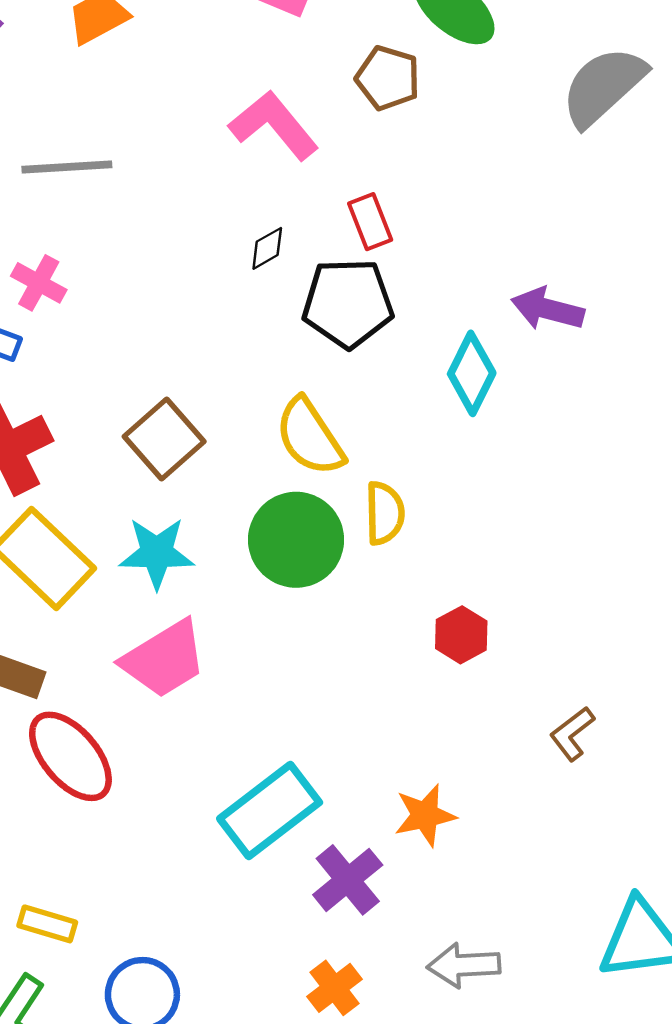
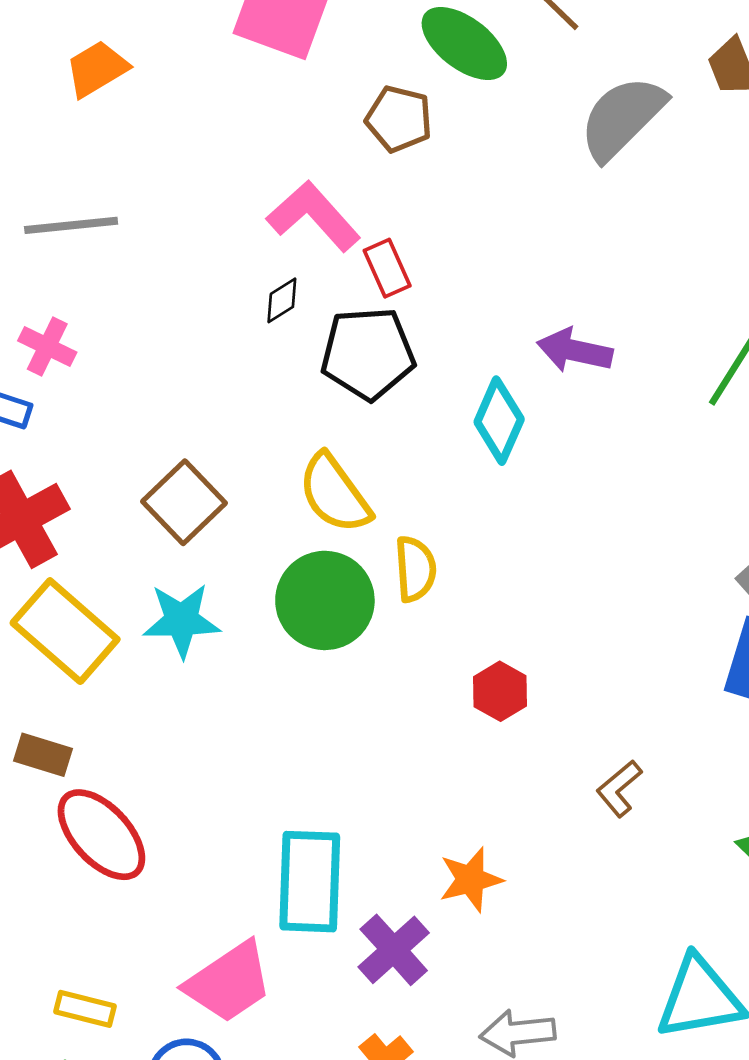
pink L-shape: (274, 125) -> (314, 216), moved
pink trapezoid: (164, 659) -> (229, 982), moved
cyan rectangle: (270, 810) -> (310, 882), turned -48

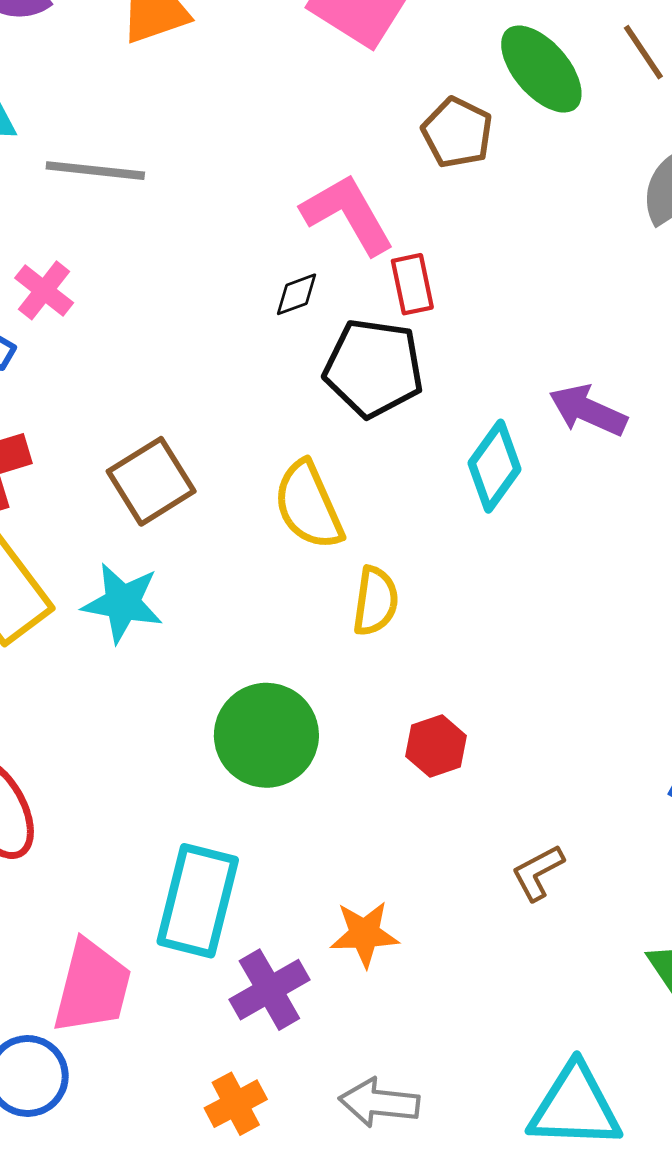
green circle: (325, 600) -> (266, 735), moved
pink trapezoid: (229, 982) -> (92, 987), turned -54

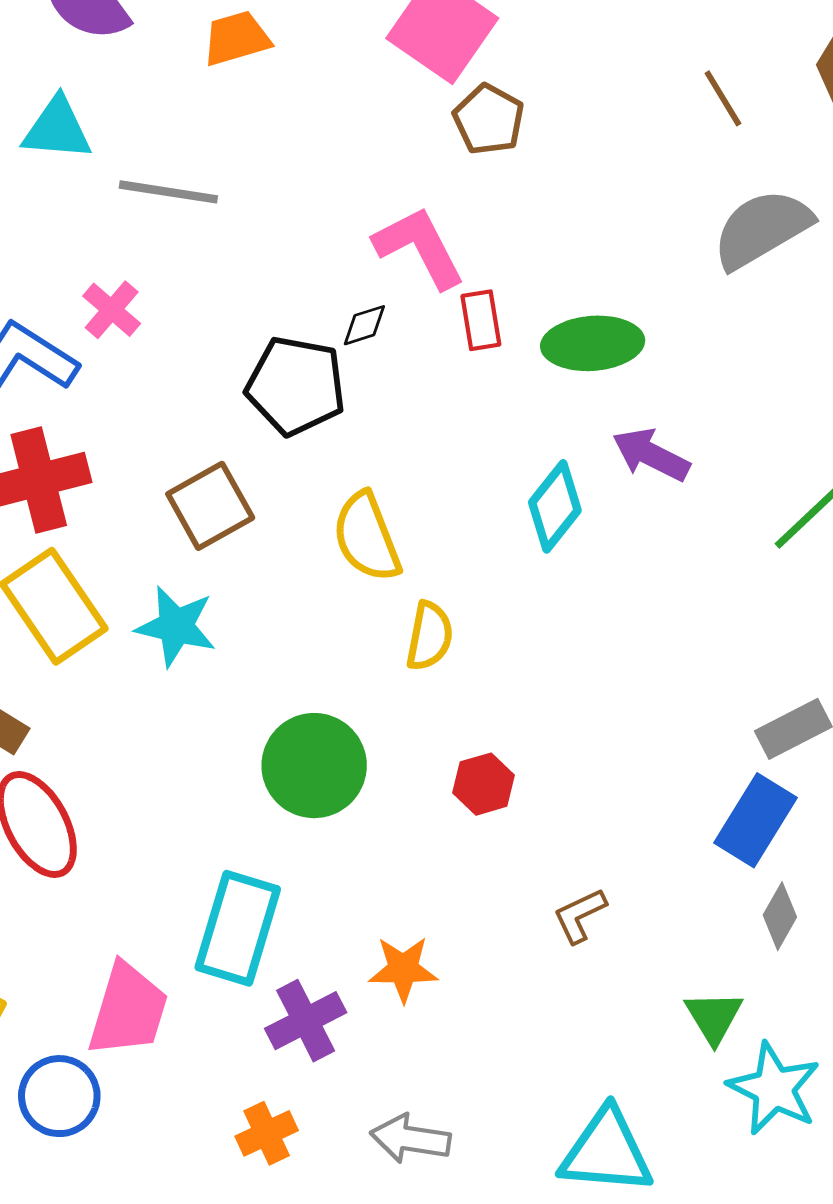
green ellipse: (541, 69) -> (593, 343), moved, turned -56
brown pentagon: (457, 133) -> (489, 119), moved
black pentagon: (374, 368) -> (296, 386), moved

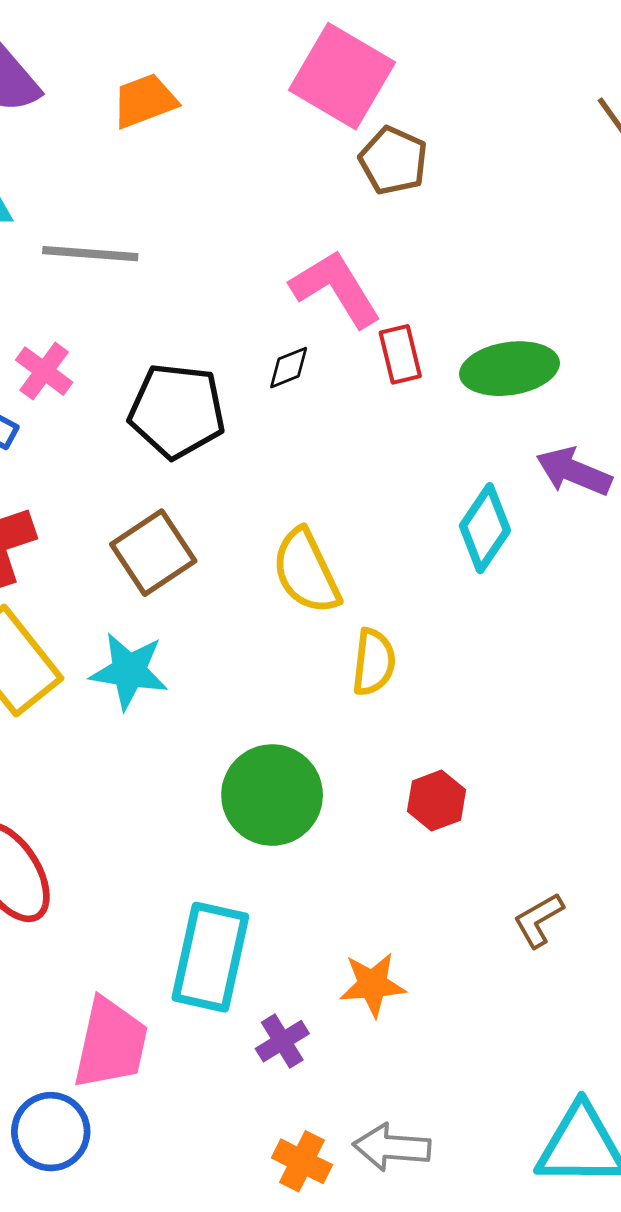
black pentagon: (296, 386) -> (177, 411), moved
purple cross: (306, 1021) -> (282, 1041), size x0.7
orange cross: (267, 1133) -> (302, 1161), moved, turned -34

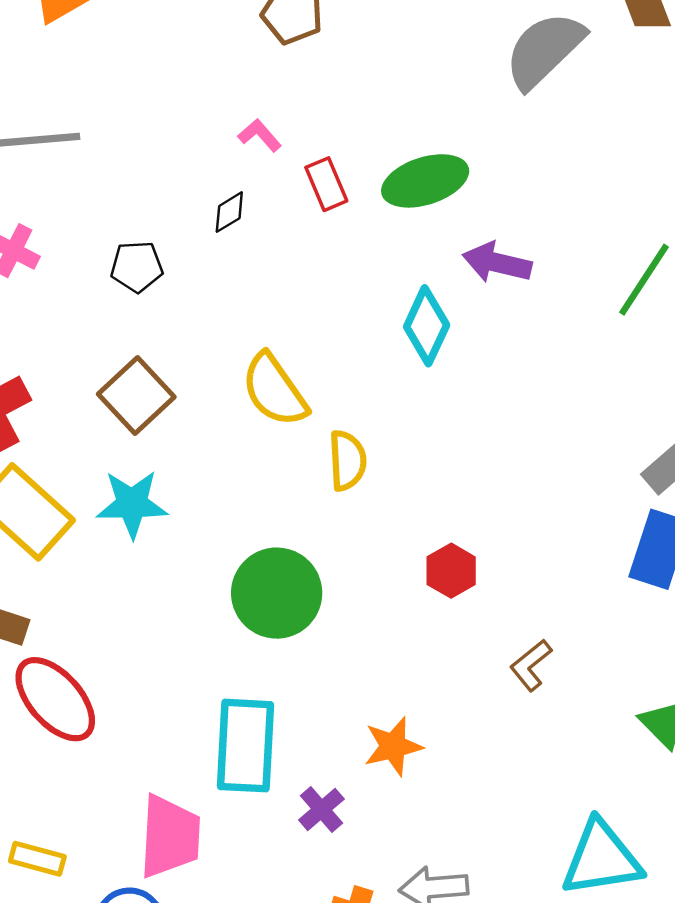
pink L-shape: (336, 289) -> (260, 135), size x0.5
black pentagon: (177, 411) -> (137, 267), size x0.6
red hexagon: (436, 801) -> (451, 571), moved

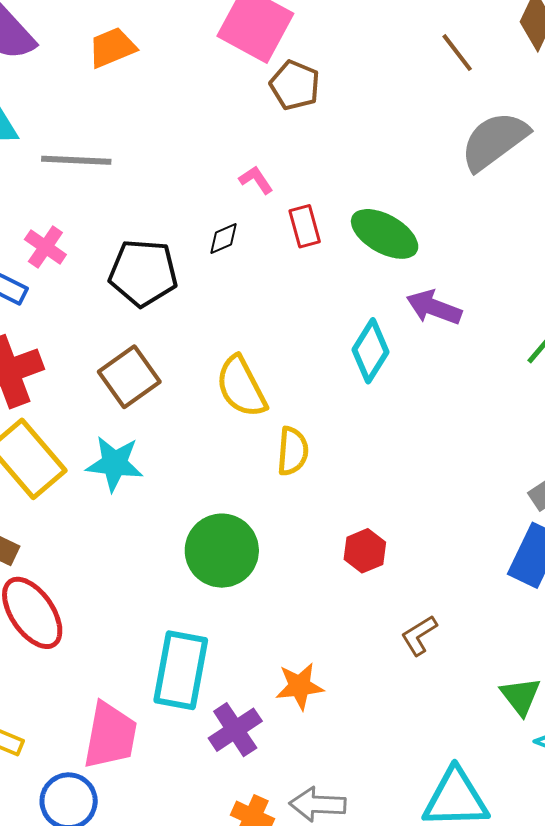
green ellipse: (425, 181) -> (385, 234), turned 40
black pentagon: (137, 267) -> (143, 273), size x1.6
purple cross: (321, 809) -> (235, 730), size x1.4

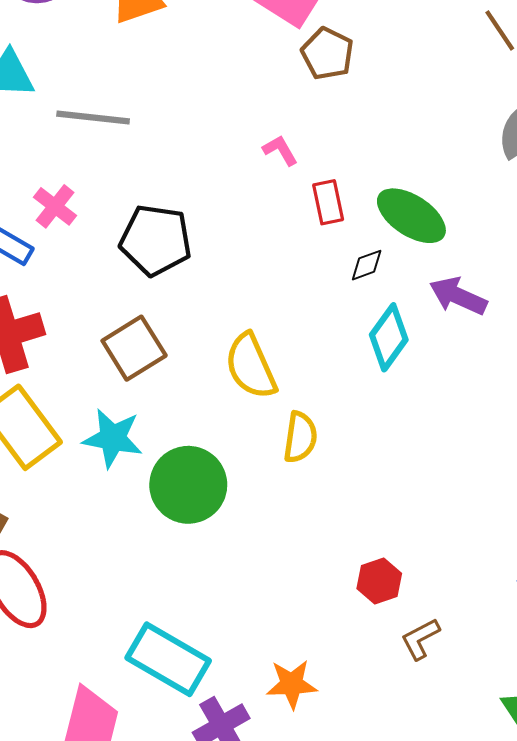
black diamond: (224, 239) -> (367, 265), moved
green circle: (222, 551) -> (188, 485), moved
red hexagon: (365, 551) -> (379, 581), moved
cyan rectangle: (181, 670) -> (168, 659), turned -74

